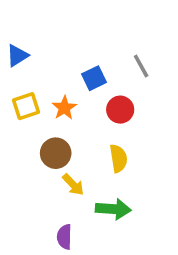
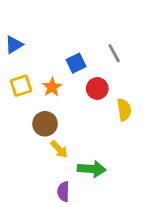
yellow semicircle: (118, 158) -> (124, 110), moved
purple semicircle: (64, 237) -> (63, 192), moved

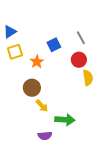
yellow square: (21, 86) -> (15, 52), moved
red circle: (97, 88) -> (79, 60), moved
purple semicircle: (63, 192) -> (45, 136), turned -96

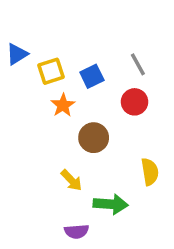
yellow square: (15, 52) -> (51, 71), moved
yellow semicircle: (88, 78) -> (150, 172), moved
brown circle: (32, 88) -> (94, 138), moved

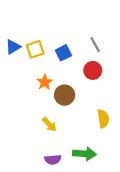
blue triangle: (17, 54) -> (13, 47), moved
orange star: (63, 105) -> (45, 82), moved
green arrow: (111, 204) -> (85, 154), moved

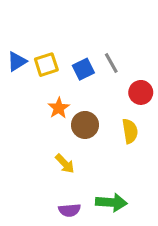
gray line: (95, 45) -> (111, 63), moved
red circle: (93, 70) -> (141, 92), moved
yellow semicircle: (103, 119) -> (130, 131), moved

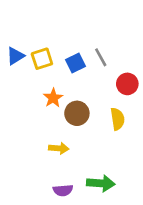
yellow arrow: (65, 164) -> (59, 148), turned -42

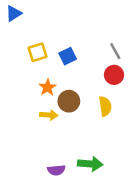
blue triangle: (15, 56) -> (14, 13), moved
gray line: (101, 57) -> (115, 51), moved
yellow arrow: (59, 148) -> (49, 115), moved

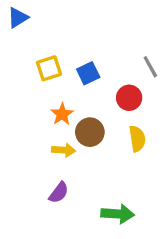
red circle: (114, 75) -> (129, 98), moved
purple semicircle: (56, 170) -> (59, 193), moved, turned -48

